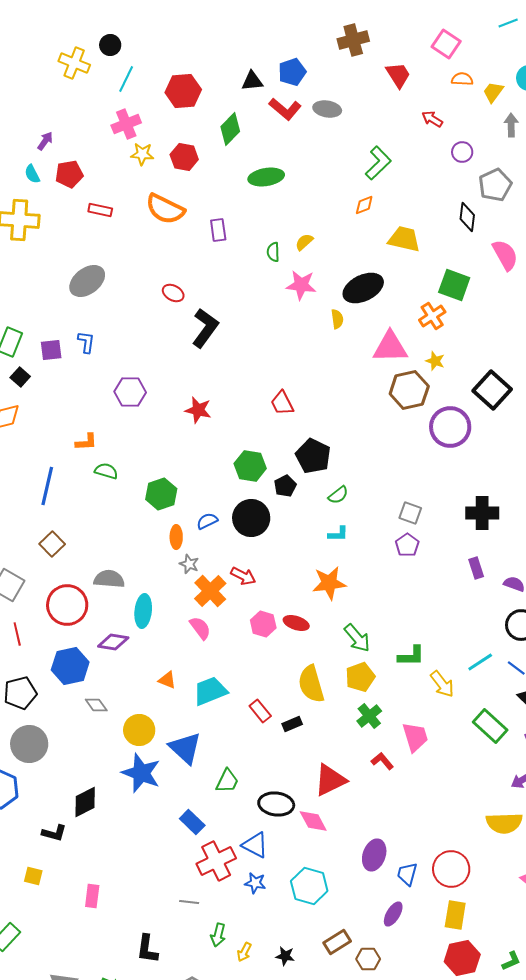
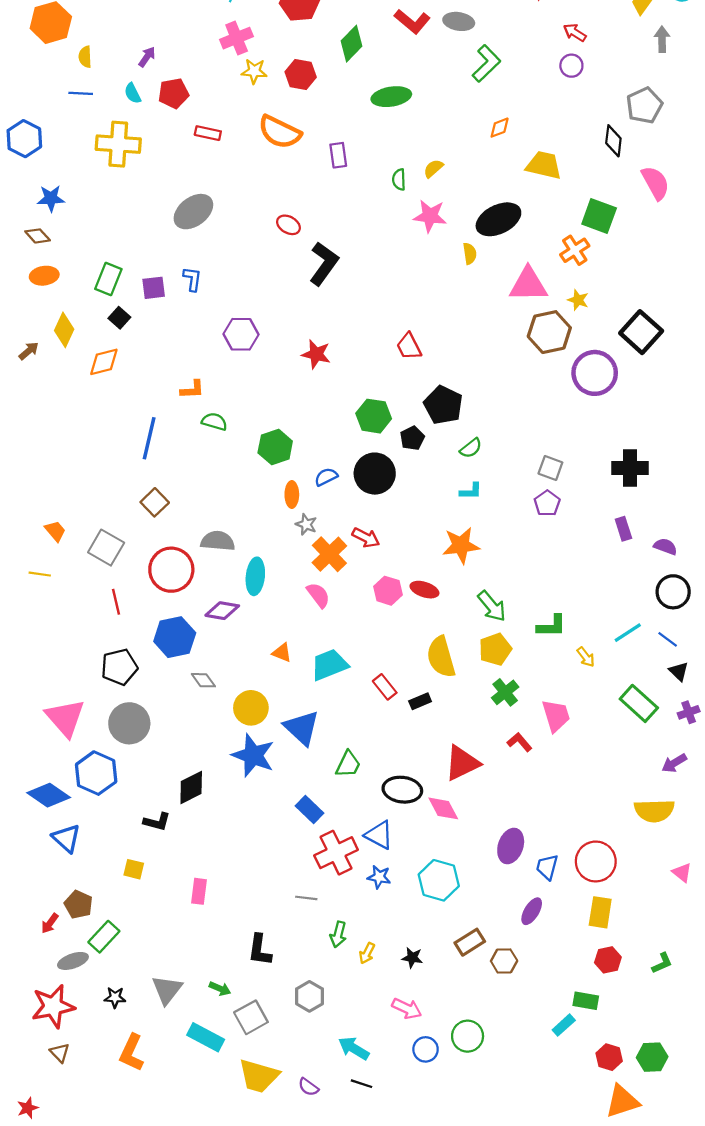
purple circle: (462, 152) -> (571, 66), moved
green L-shape: (378, 163) -> (486, 63), moved
yellow arrow: (442, 684) -> (586, 657), size x0.7
red hexagon: (462, 958) -> (608, 960), size x0.7

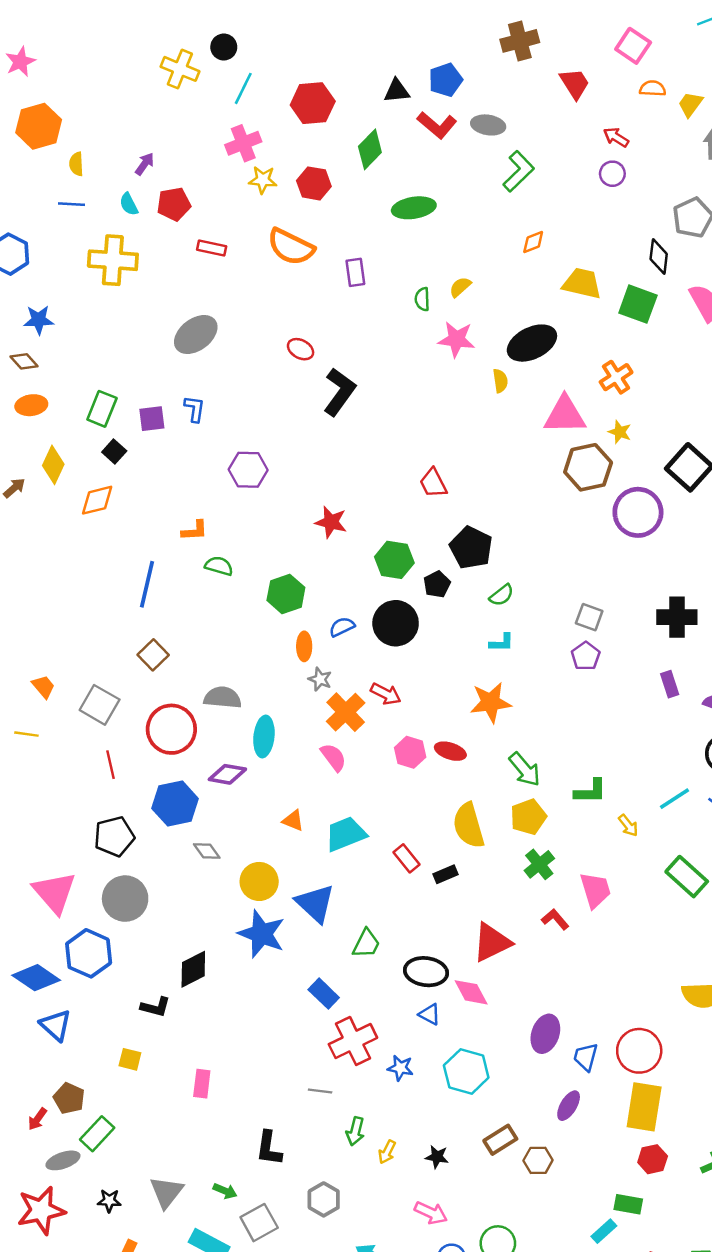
green square: (599, 216) -> (638, 304), moved
red star: (316, 354) -> (331, 522), moved
blue triangle: (379, 835) -> (430, 1014), moved, size x0.7
yellow rectangle: (600, 912) -> (644, 1107), size x1.4

